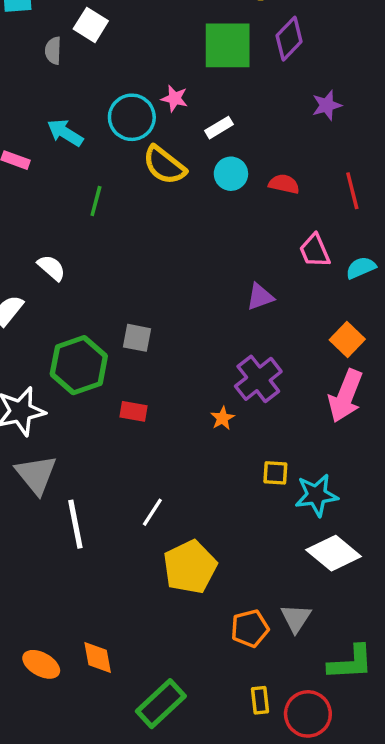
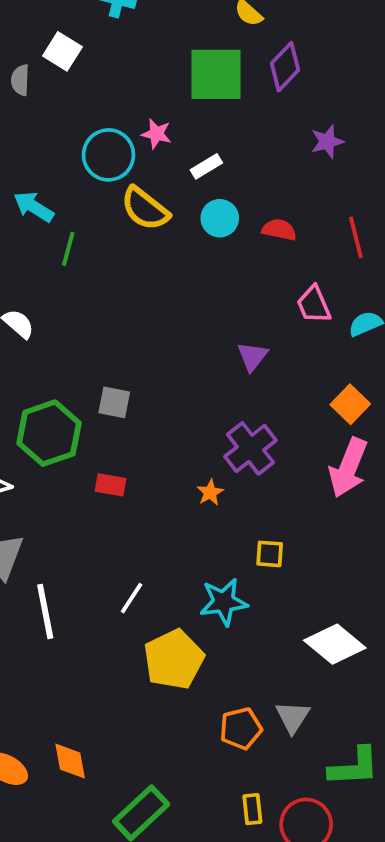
cyan arrow: (65, 133) -> (34, 207), moved
purple triangle: (260, 297) -> (252, 356), turned -32
cyan star: (316, 495) -> (224, 602), moved

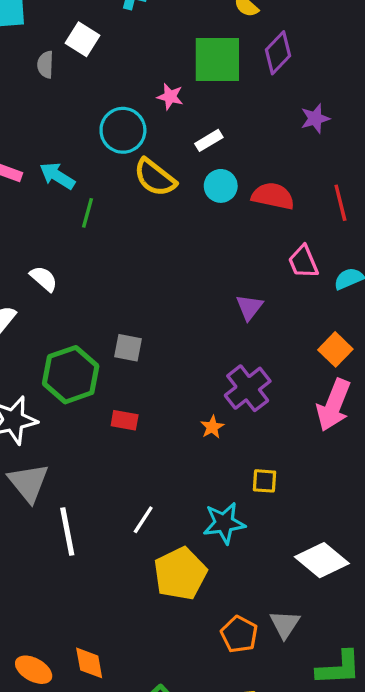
pink star: (156, 134) -> (170, 97), moved
red semicircle: (279, 230) -> (273, 196), size x1.4
orange pentagon: (241, 728) -> (239, 634), turned -30

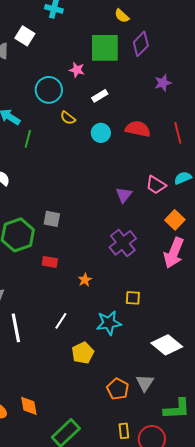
yellow semicircle: (155, 177) -> (68, 118), size x0.6
cyan circle: (221, 186) -> (101, 133), moved
pink trapezoid: (303, 262) -> (156, 185), moved, turned -35
orange star: (212, 427) -> (85, 280), moved
yellow pentagon: (180, 574) -> (83, 353), size x0.7

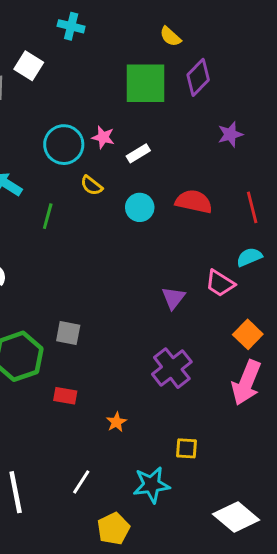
pink star: (77, 70) -> (103, 137), moved
green line: (28, 139) -> (48, 216), moved
cyan semicircle: (183, 178) -> (249, 257), moved

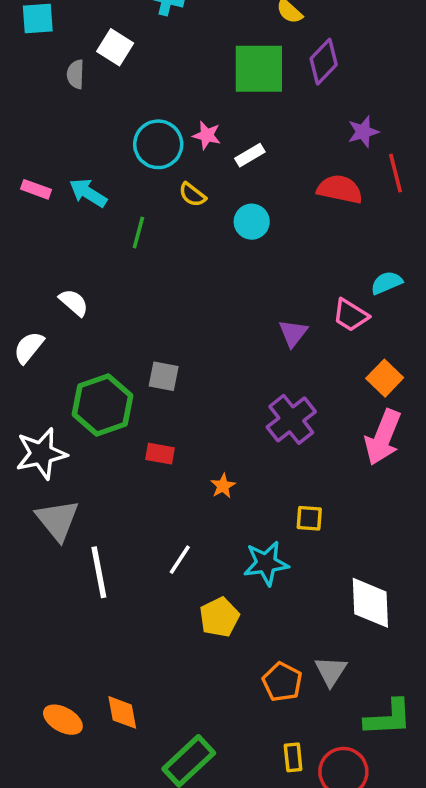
red semicircle: (194, 202) -> (340, 189), moved
red line: (252, 207) -> (396, 173), moved
white diamond: (236, 517) -> (370, 603), turned 48

